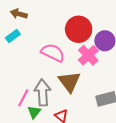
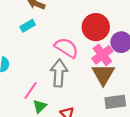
brown triangle: (69, 82) -> (103, 74), moved
gray arrow: (43, 93) -> (59, 73), moved

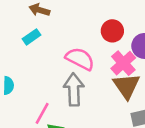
red circle: (96, 27) -> (112, 31), size x0.7

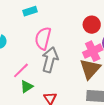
pink semicircle: (80, 59) -> (43, 38), moved, turned -120

